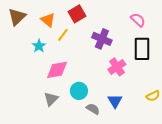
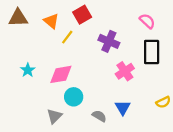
brown triangle: (17, 17) -> (18, 18), turned 42
cyan star: (39, 46) -> (28, 70), moved
cyan circle: (79, 91) -> (74, 97), moved
gray triangle: (51, 99) -> (54, 116), moved

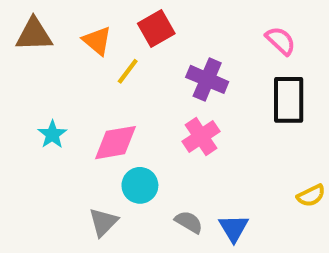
pink cross: (125, 71) -> (201, 136), moved
blue triangle: (123, 108) -> (234, 228), moved

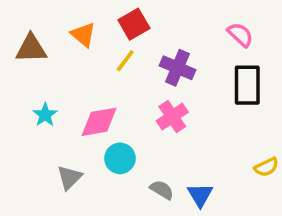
brown triangle: (34, 35) -> (31, 49), moved
yellow line: (128, 71) -> (125, 61), moved
gray triangle: (103, 222) -> (69, 178), moved

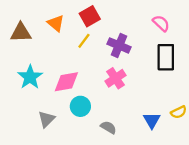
cyan star: (45, 115) -> (30, 77), size x1.5
blue triangle: (200, 195) -> (152, 120), moved

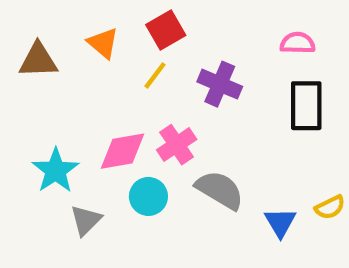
pink semicircle: (161, 23) -> (298, 43), turned -42
cyan star: (30, 77) -> (56, 171), moved
pink cross: (115, 78) -> (177, 145), moved
gray semicircle: (108, 127) -> (220, 190), moved, size x1.6

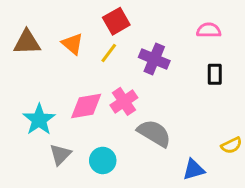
orange triangle: (103, 43) -> (72, 44), moved
black rectangle: (306, 106) -> (215, 74), size x0.6
cyan circle: (148, 196) -> (103, 160), moved
blue triangle: (280, 222) -> (194, 170), moved, turned 45

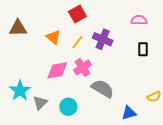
orange triangle: (72, 44) -> (53, 37), moved
yellow line: (109, 53) -> (77, 42), moved
cyan star: (39, 120) -> (20, 91), moved

